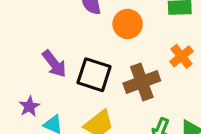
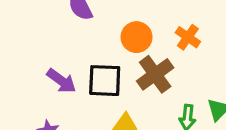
orange circle: (128, 24) -> (136, 37), moved

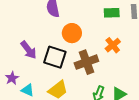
orange circle: (136, 37) -> (72, 33), moved

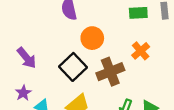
purple arrow: (29, 50) -> (27, 58), moved
black square: (55, 57) -> (73, 67), turned 30

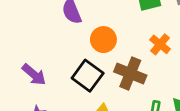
brown cross: (110, 72) -> (130, 74), turned -36

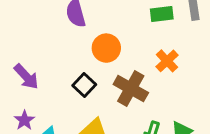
black square: (88, 76) -> (84, 85), size x0.7

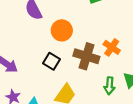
orange cross: (167, 61) -> (112, 47), moved

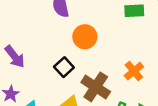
brown cross: (86, 56) -> (96, 87), moved

